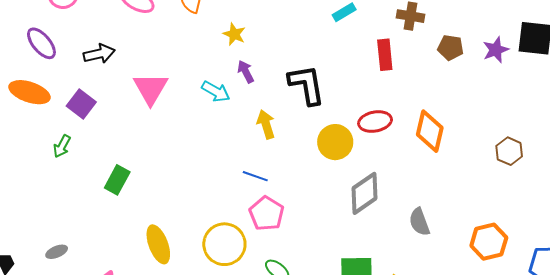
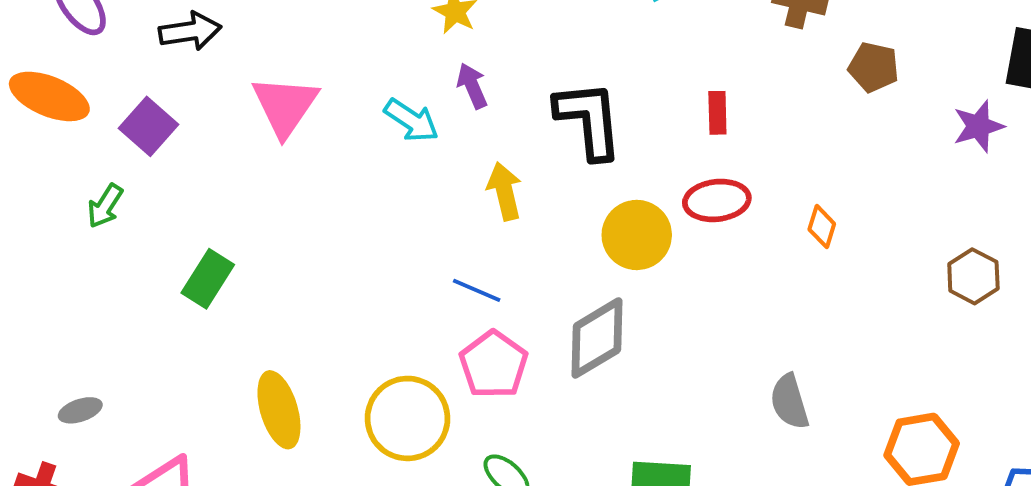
purple star: (496, 50) -> (978, 126), moved
red rectangle: (385, 55) -> (717, 113), moved, size x0.7
orange diamond: (430, 131) -> (822, 227), size x0.5
gray diamond: (365, 193) -> (597, 338), moved

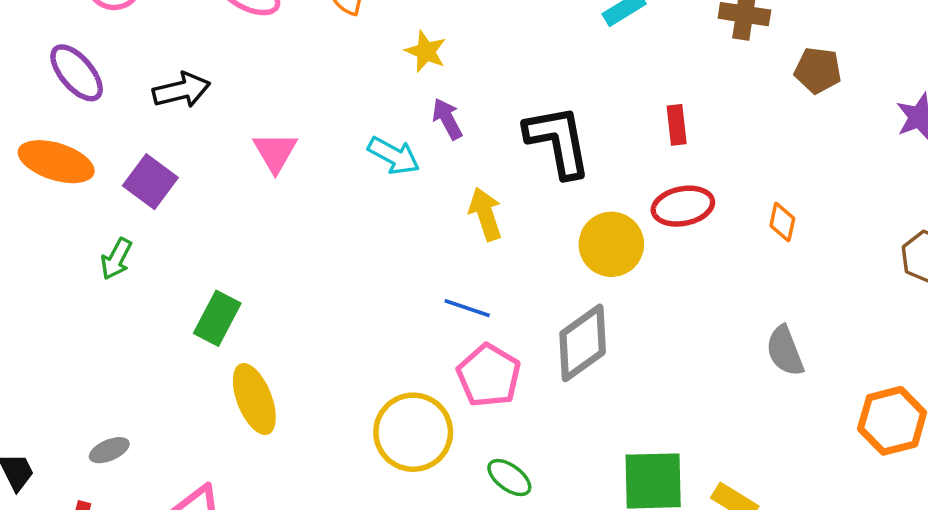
pink triangle: (285, 106) -> (275, 152), size x0.7
gray semicircle: (789, 402) -> (785, 351), moved
yellow ellipse: (279, 410) -> (254, 399), moved

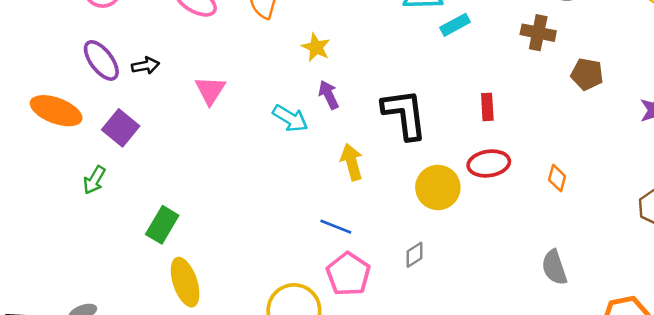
purple ellipse: (77, 73) -> (101, 60), moved
black arrow: (181, 90) -> (145, 66), size x0.7
pink triangle: (275, 152) -> (210, 90), moved
gray diamond: (583, 343) -> (414, 255), size x0.5

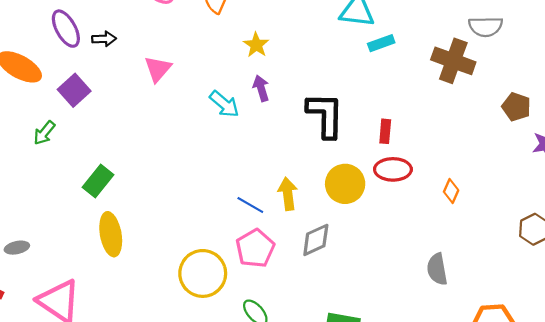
brown cross: (538, 33) -> (453, 61), size x1.4
brown pentagon: (587, 74) -> (516, 107), moved
red rectangle: (487, 107) -> (385, 131), moved
yellow arrow: (352, 162) -> (288, 194), moved
gray diamond: (414, 255) -> (316, 240), size x1.5

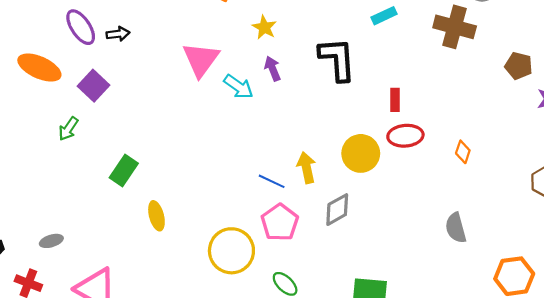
pink triangle: (158, 69) -> (201, 59), moved, size x1.4
black L-shape: (325, 115) -> (337, 59), moved
yellow ellipse: (111, 234) -> (156, 216), moved, size x0.7

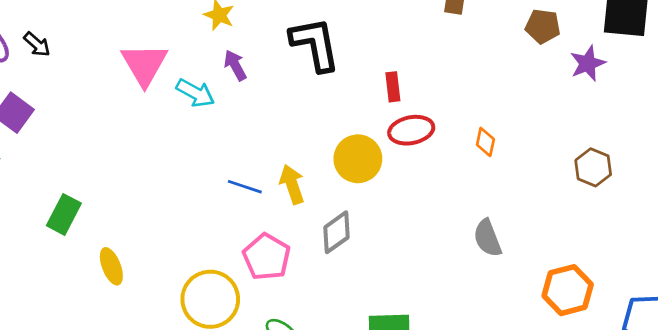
black arrow: (118, 34) -> (37, 44), turned 55
blue line: (272, 181) -> (245, 187), moved

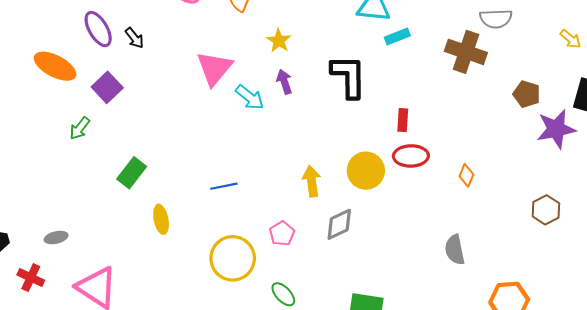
purple star: (588, 63) -> (556, 129), size x1.4
blue line: (245, 187) -> (224, 186), moved, turned -40
pink pentagon: (267, 257) -> (282, 233), size x0.7

